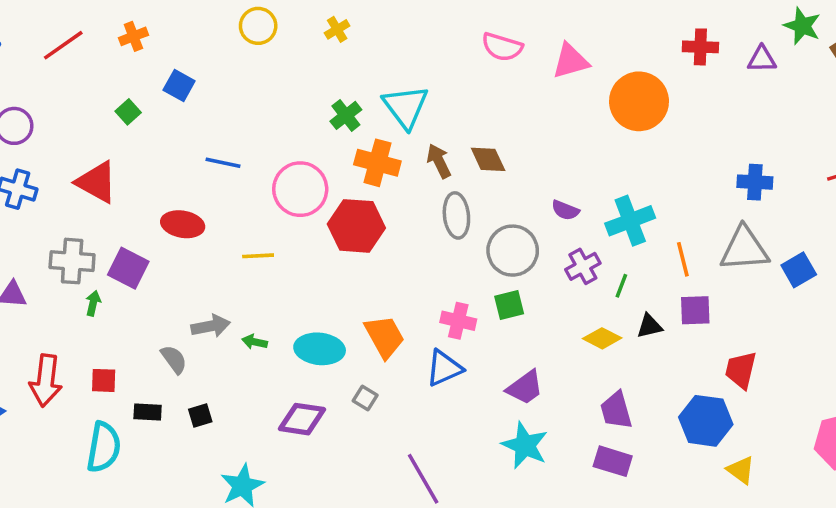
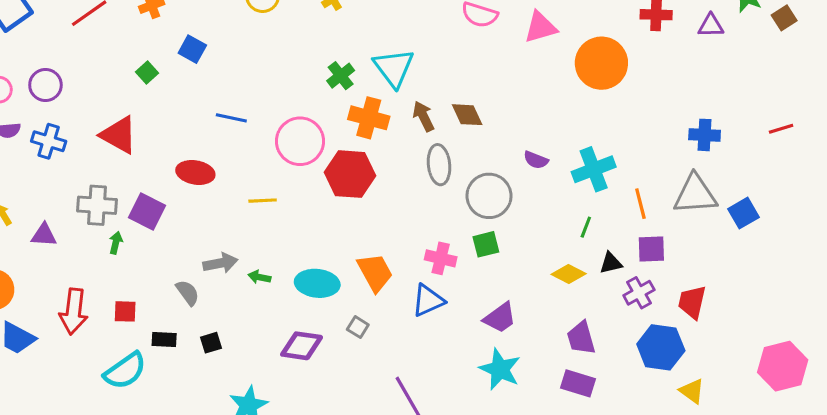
purple cross: (583, 266) -> (639, 293), moved
cyan semicircle: (104, 447) -> (125, 371), turned 45

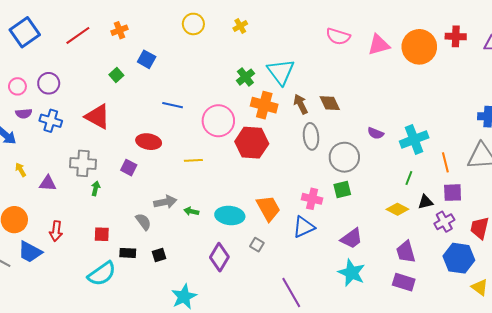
orange circle: (601, 63) -> (419, 47), moved
purple square: (147, 211) -> (129, 168), moved, size x0.7
red arrow: (74, 311) -> (56, 231), moved, size x0.7
purple diamond: (302, 346) -> (219, 257), turned -68

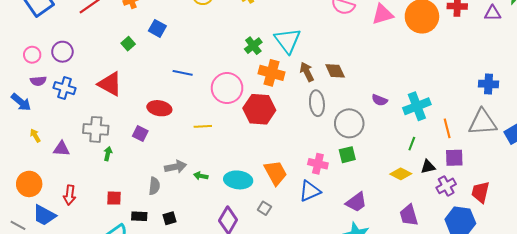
gray semicircle: (143, 222) -> (154, 186), turned 42

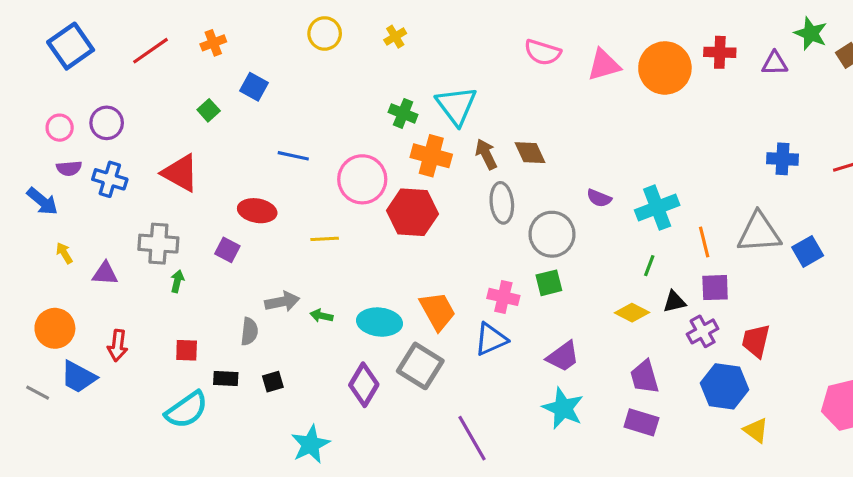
green cross: (253, 46) -> (403, 113), turned -30
blue cross: (489, 84) -> (783, 159), moved
gray square: (264, 208) -> (420, 366), size x2.0

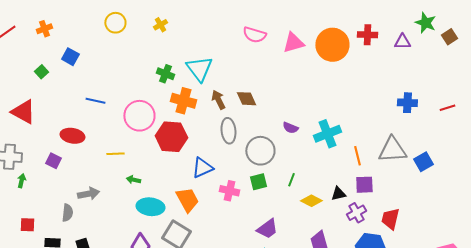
green line: (649, 266) -> (291, 180), moved
green arrow: (321, 316) -> (133, 180), moved
blue triangle: (491, 339) -> (202, 168), moved

